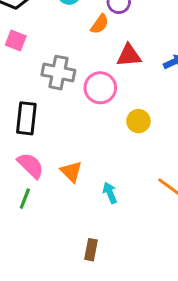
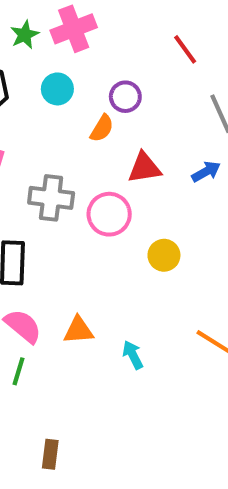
orange triangle: (71, 172) -> (79, 330), turned -45
brown rectangle: (91, 250) -> (50, 454), moved

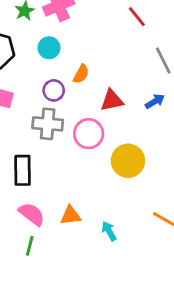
purple circle: (125, 97) -> (54, 90), moved
yellow circle: (164, 255) -> (128, 161), size x1.5

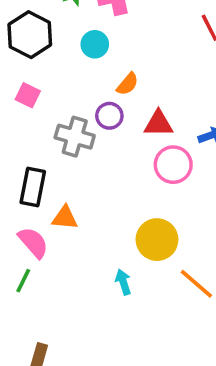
purple circle: (54, 90) -> (109, 116), moved
pink circle: (89, 134) -> (173, 165), moved
yellow circle: (128, 161) -> (157, 240), moved
orange triangle: (70, 215) -> (65, 218), moved

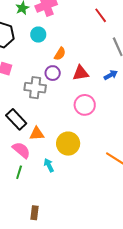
pink circle: (173, 165) -> (85, 105), moved
black rectangle: (33, 187) -> (16, 119), turned -45
yellow circle: (157, 240) -> (68, 144), moved
cyan arrow: (123, 282) -> (49, 165), moved

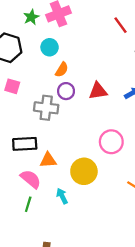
orange semicircle: (60, 54) -> (62, 70), moved
pink circle: (85, 105) -> (111, 142), moved
black rectangle: (16, 119) -> (25, 144), turned -50

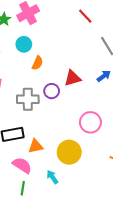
purple circle: (66, 91) -> (52, 91), moved

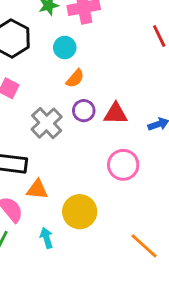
purple circle: (52, 91) -> (84, 111), moved
gray cross: (28, 99) -> (47, 123), turned 30
pink circle: (90, 122) -> (123, 165), moved

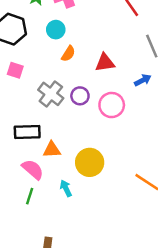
purple circle: (84, 111) -> (80, 96), moved
red triangle: (116, 114) -> (105, 63), moved
pink circle: (123, 165) -> (112, 105), moved

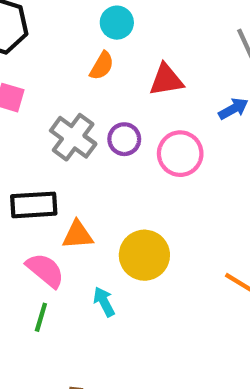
cyan circle: (56, 30) -> (117, 23), moved

